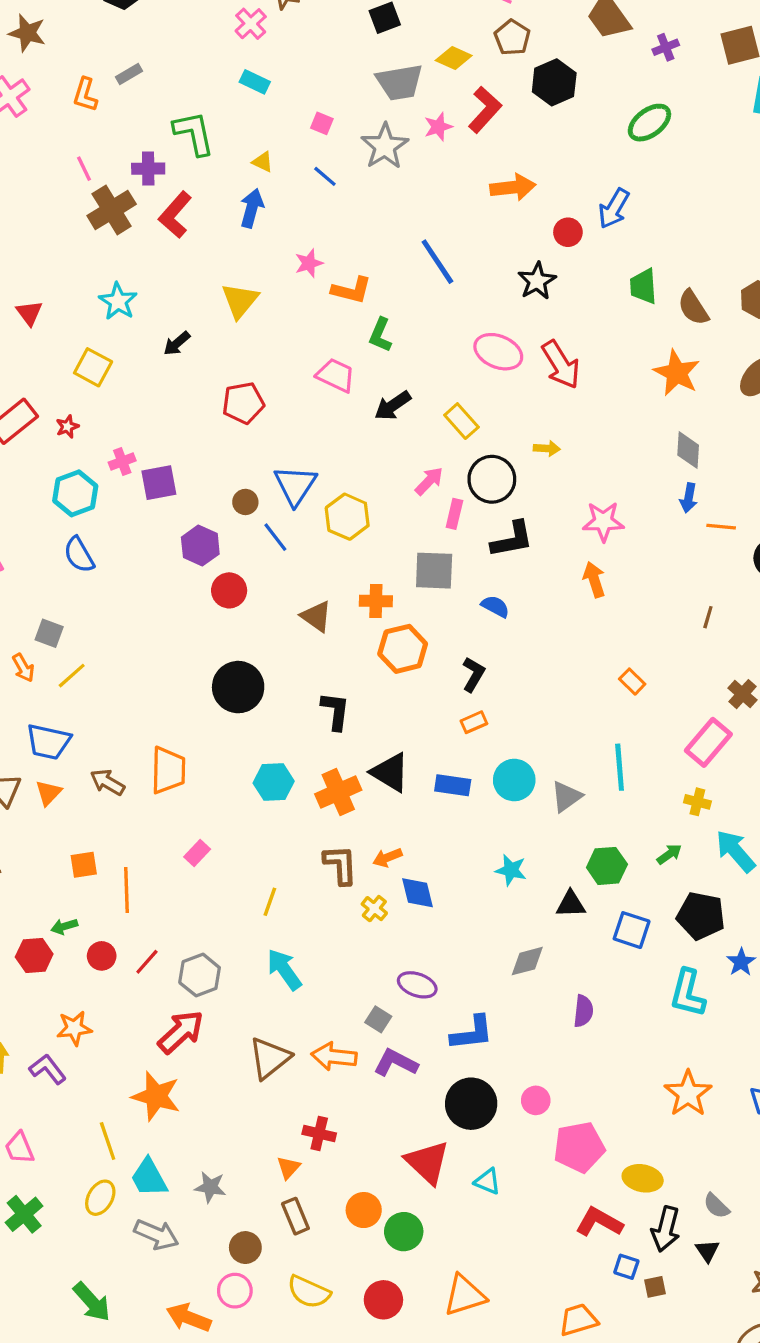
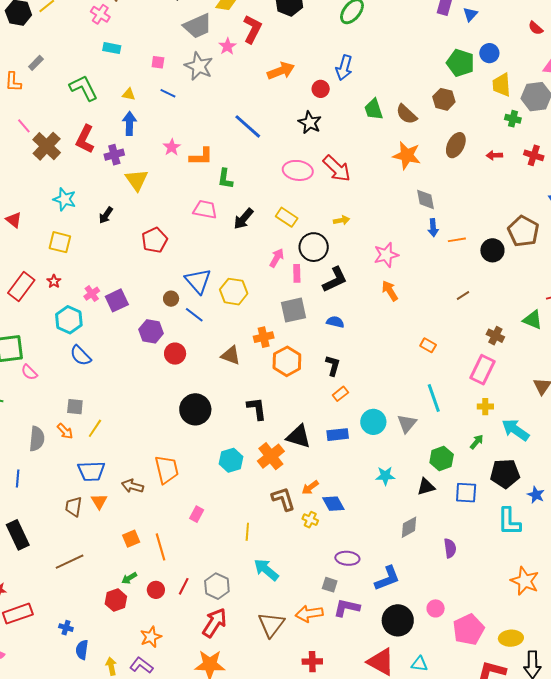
purple cross: (148, 169) -> (114, 155), moved
brown line: (708, 617) -> (463, 295), turned 56

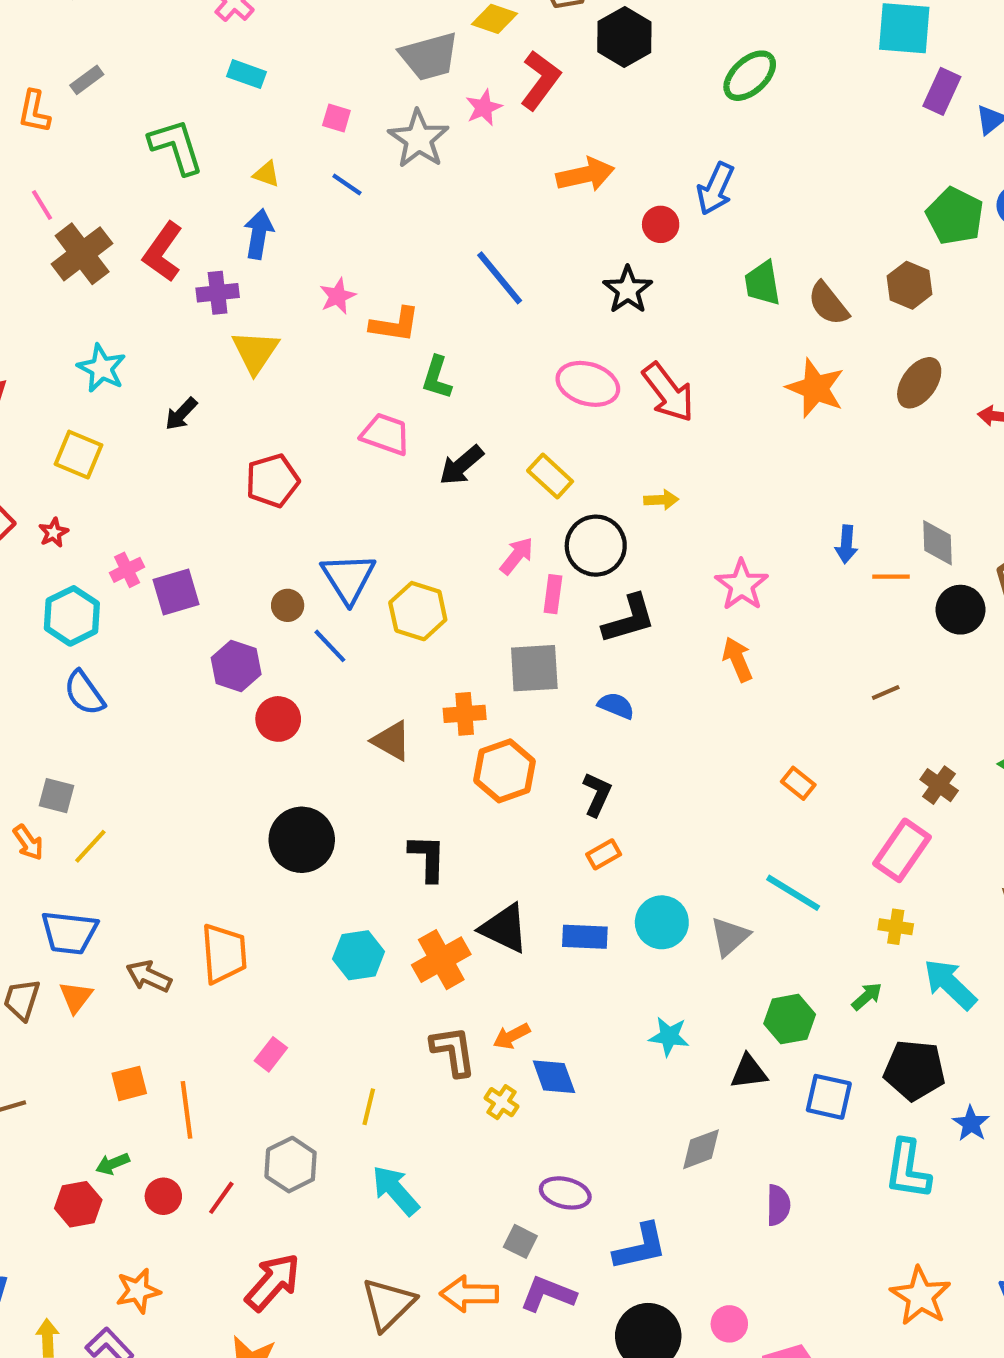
gray diamond: (425, 199) -> (938, 543), moved
pink star: (386, 255) -> (742, 585), turned -30
cyan line: (434, 398) -> (793, 893), turned -48
gray hexagon: (217, 586) -> (291, 1165), moved

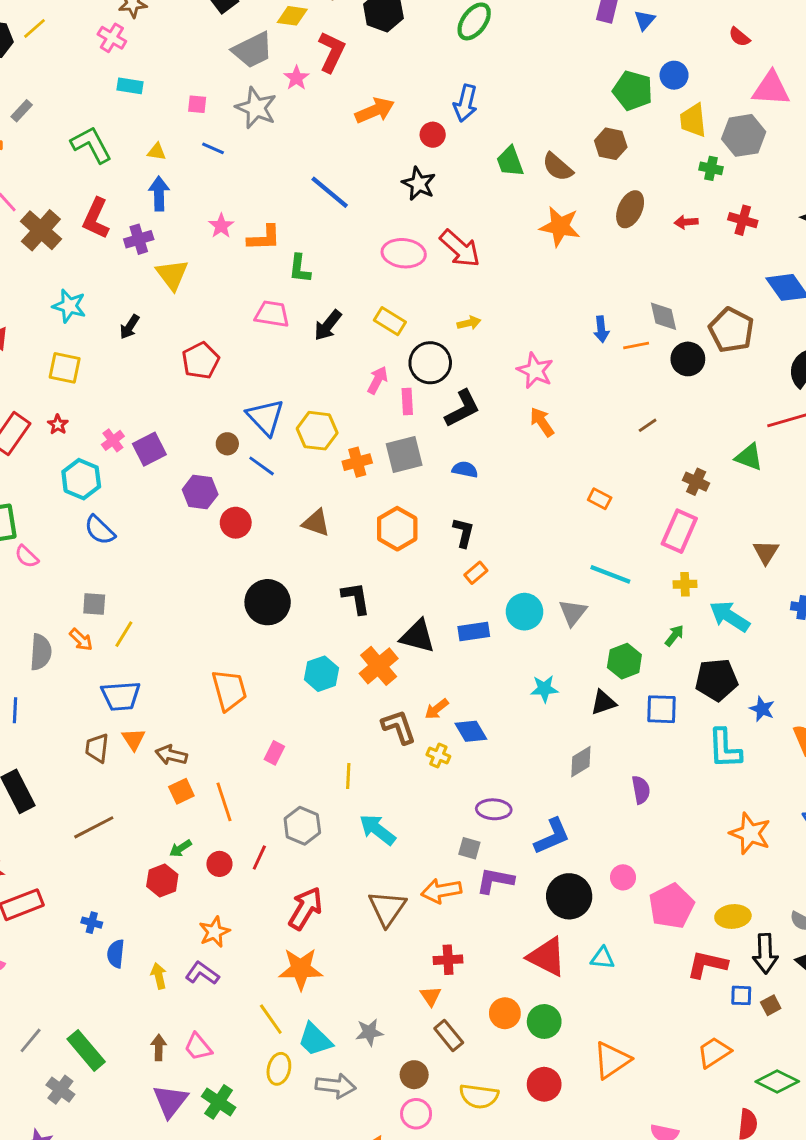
orange cross: (465, 714) -> (357, 462), moved
brown arrow: (149, 976) -> (171, 755), moved

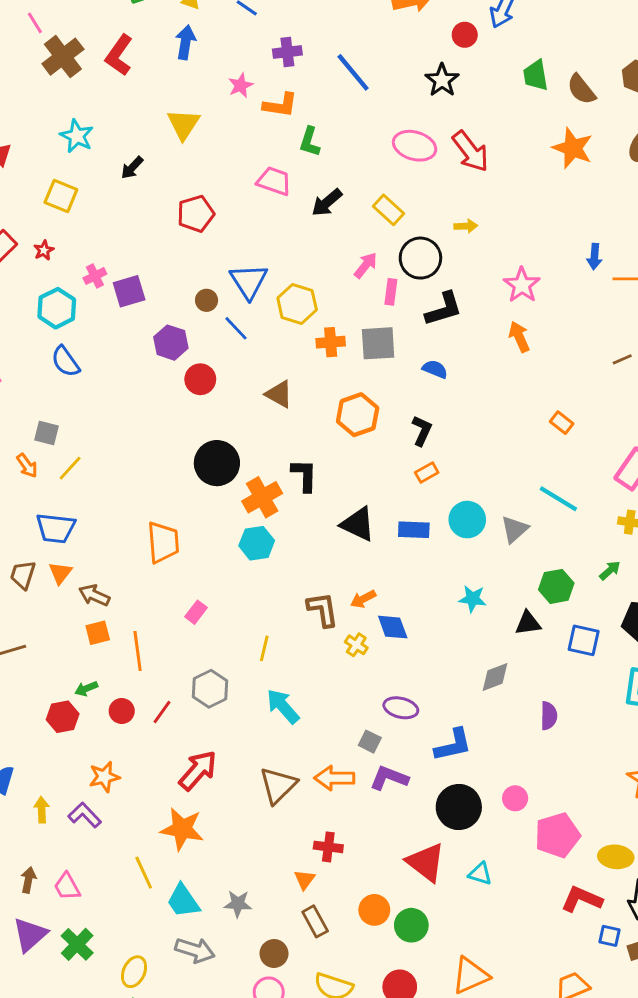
purple cross: (139, 239) -> (287, 52), moved
orange cross: (379, 666) -> (262, 497), moved
yellow ellipse: (279, 1069) -> (134, 972), moved

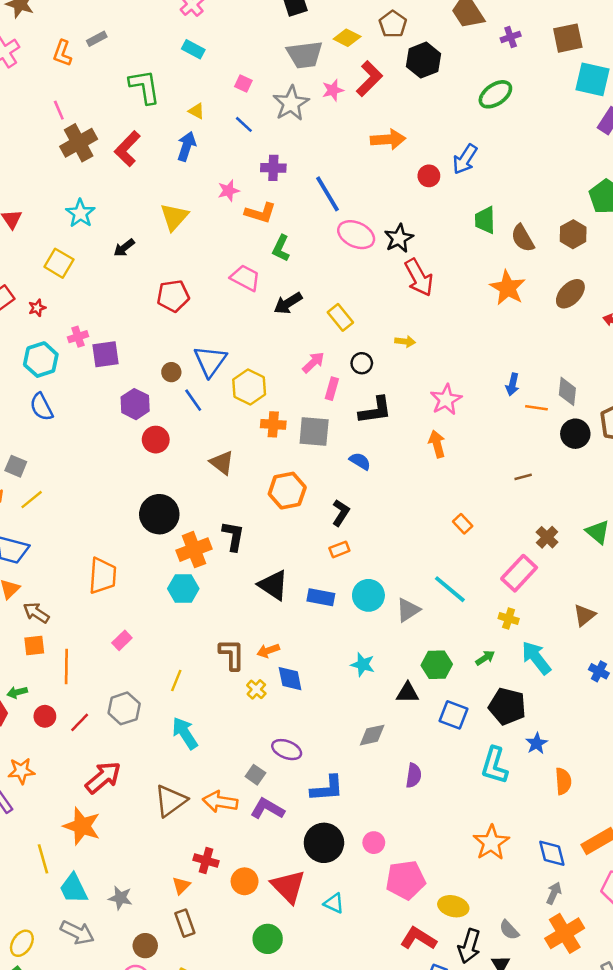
black star: (442, 80) -> (399, 238), moved
pink ellipse: (415, 146) -> (356, 235), moved
black circle: (420, 258) -> (362, 363), size x0.6
orange circle: (374, 910) -> (245, 881), moved

